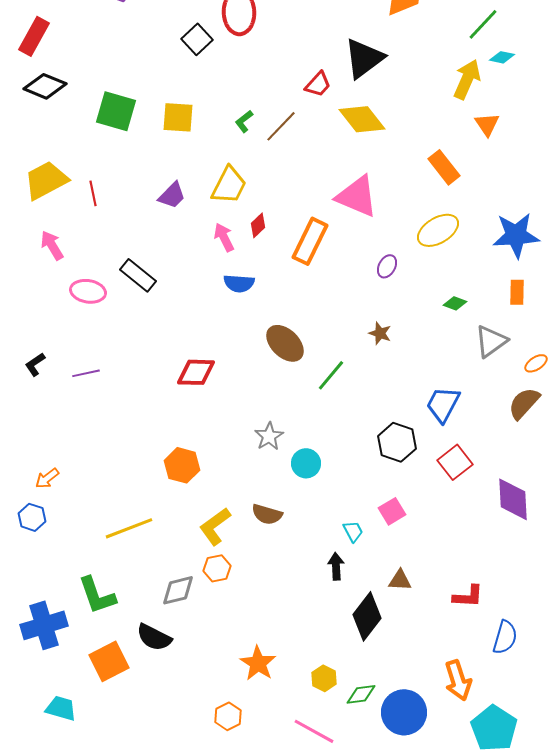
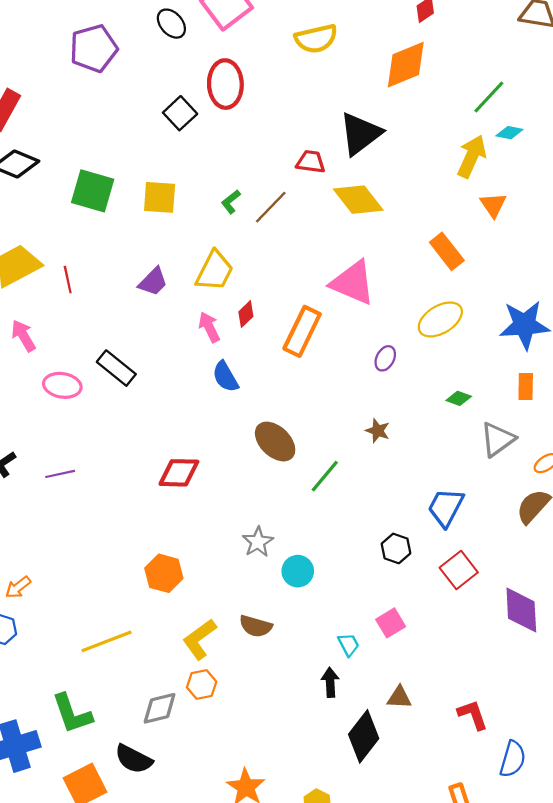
red trapezoid: (318, 84) -> (311, 162), turned -124
blue semicircle: (239, 283) -> (225, 377), turned 56
black hexagon: (397, 442) -> (396, 548), size x0.7
red L-shape: (468, 596) -> (473, 715), turned -112

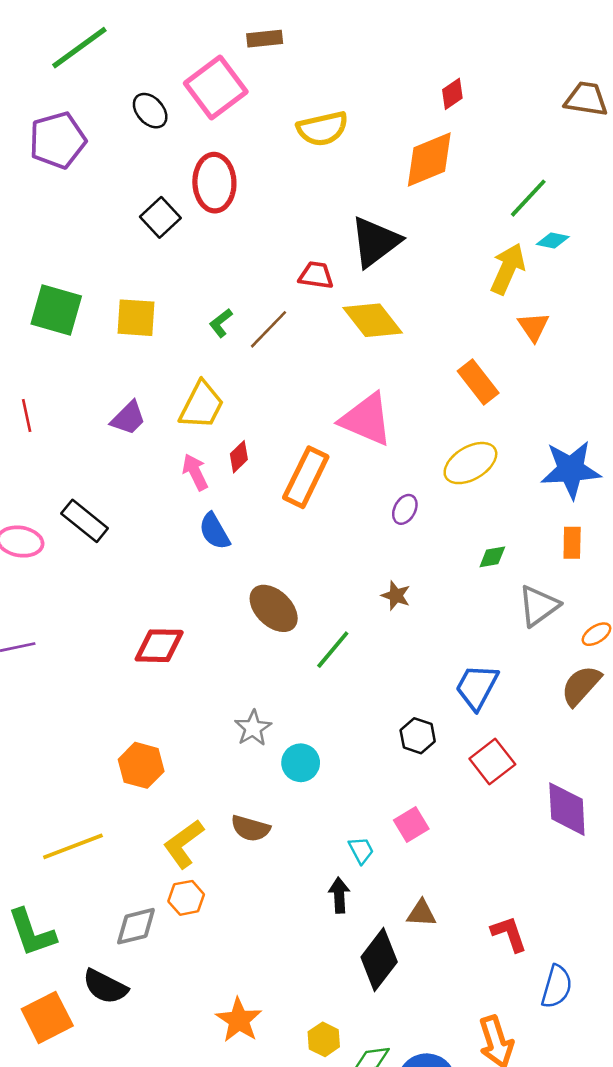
green diamond: (459, 398) -> (492, 557), turned -30

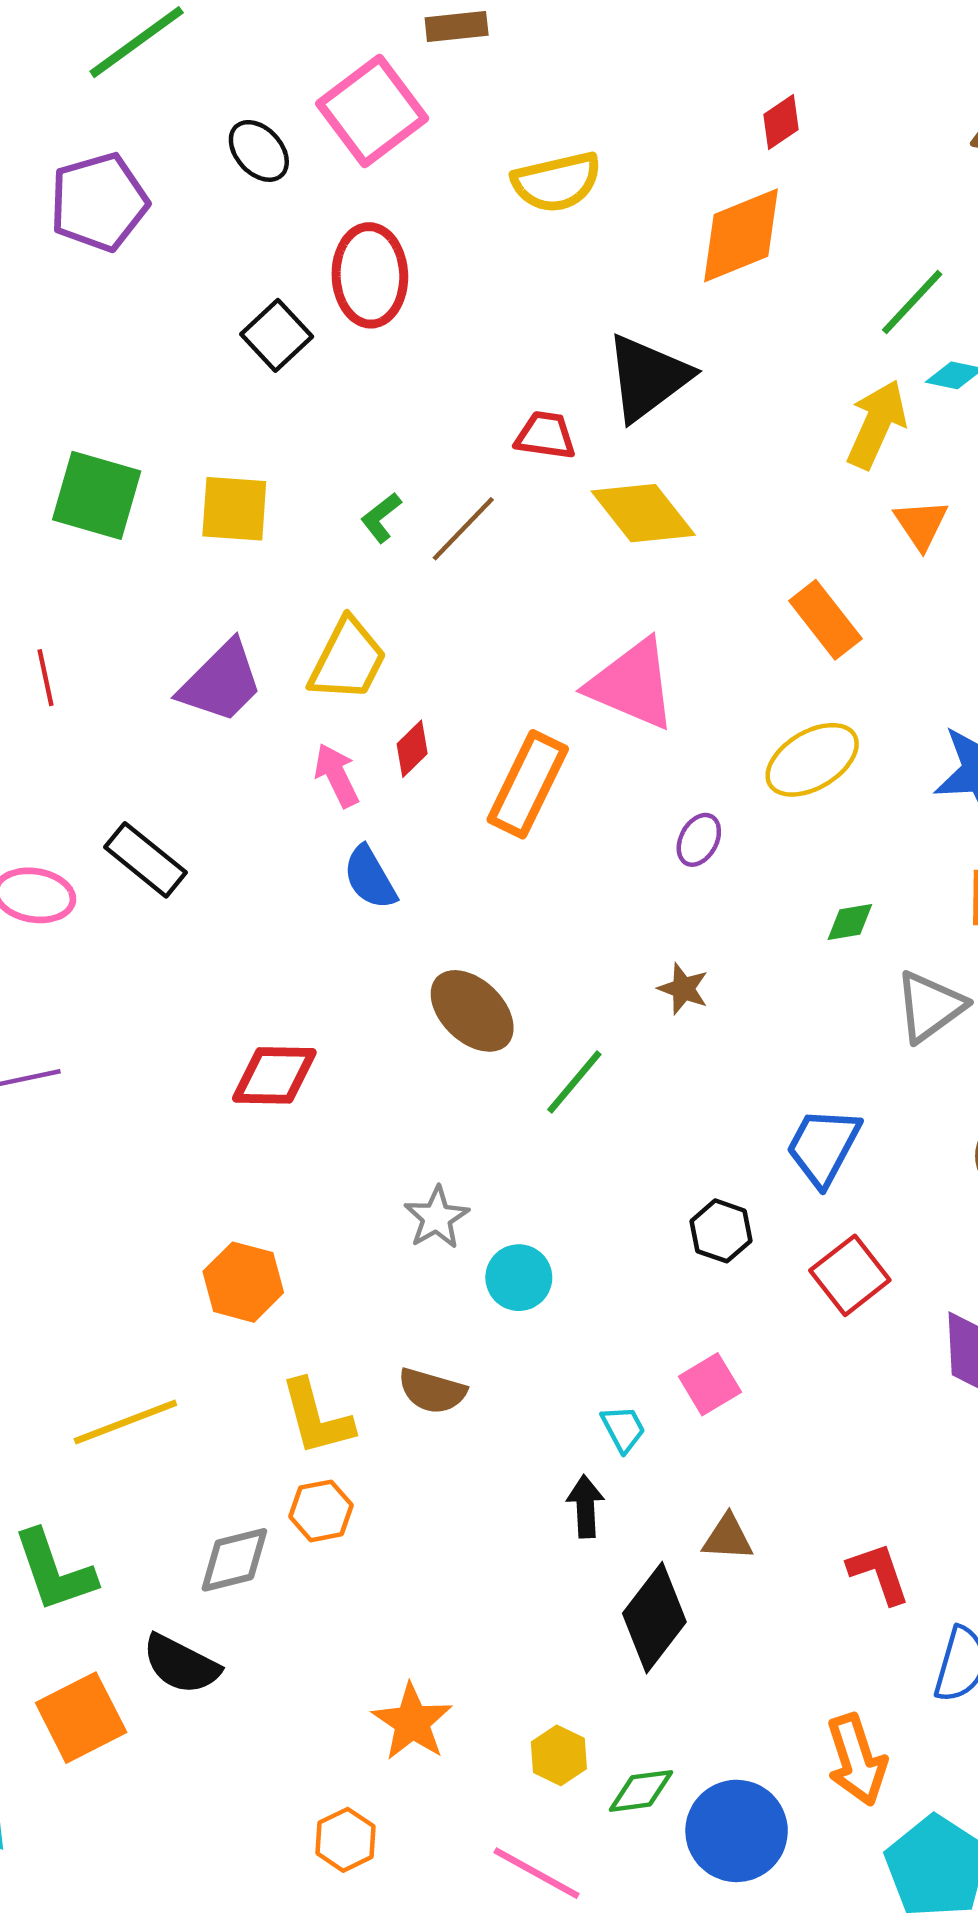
purple trapezoid: (128, 418) -> (221, 682), size x1.4
yellow L-shape: (184, 844) -> (317, 1418), turned -69

